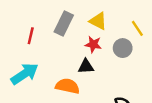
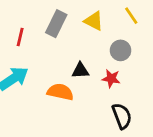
yellow line: (137, 28) -> (131, 16), moved
red star: (93, 44) -> (111, 79), moved

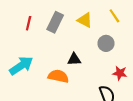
red line: (20, 37) -> (29, 23), moved
red star: (111, 79) -> (120, 73), moved

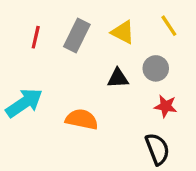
black triangle: (74, 59) -> (118, 78), moved
red star: (120, 73) -> (166, 106), moved

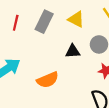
orange semicircle: (82, 119) -> (48, 80), turned 145

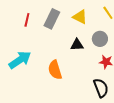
orange semicircle: (48, 80) -> (55, 70), turned 96

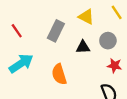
gray rectangle: (52, 19) -> (56, 31), moved
red line: (27, 20) -> (17, 31), moved, turned -48

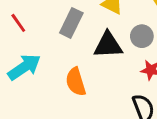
black triangle: (83, 47) -> (108, 45), size x1.5

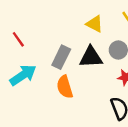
gray rectangle: (71, 23) -> (61, 57), moved

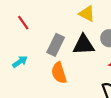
red line: (18, 39) -> (23, 23), moved
cyan arrow: (23, 75) -> (20, 62), size x0.6

